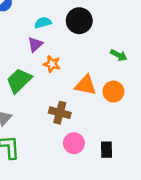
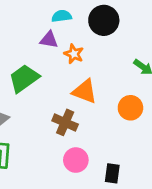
purple triangle: (35, 44) -> (49, 40), turned 42
orange star: (52, 64) -> (74, 54), moved
orange triangle: (86, 85) -> (85, 91), moved

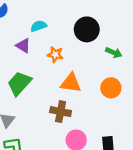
black circle: (104, 20) -> (87, 29), moved
purple triangle: (49, 40) -> (23, 46), moved, turned 35

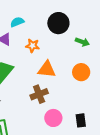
brown cross: (61, 112) -> (39, 94), turned -30

